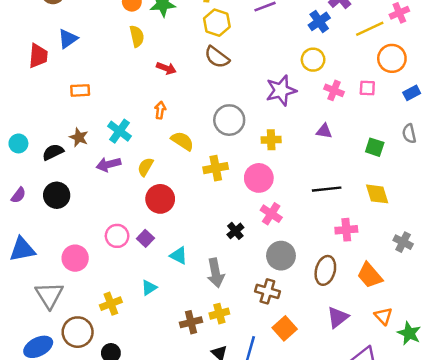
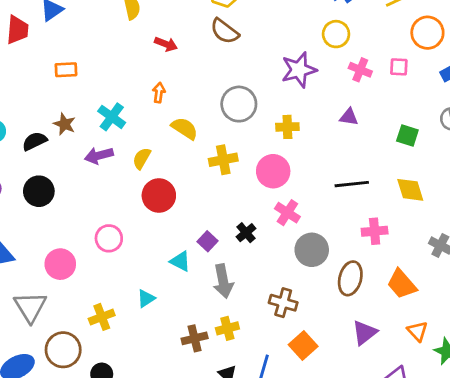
purple square: (145, 238) -> (207, 241), moved
gray circle: (281, 256) -> (312, 250), moved

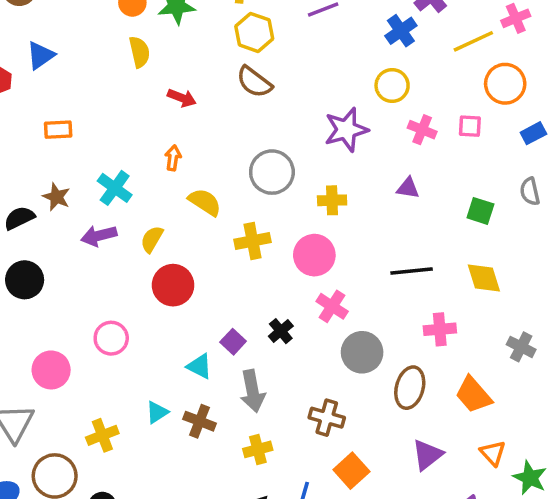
brown cross: (195, 338) -> (200, 421), moved, turned 35

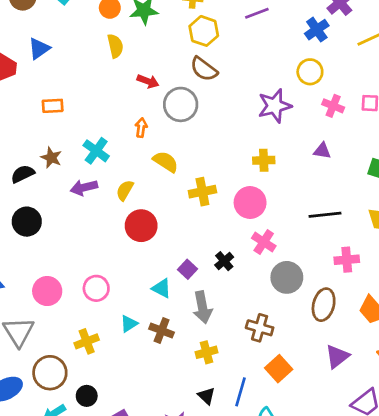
gray circle: (272, 172) -> (181, 104), moved
pink circle: (111, 338) -> (96, 288), moved

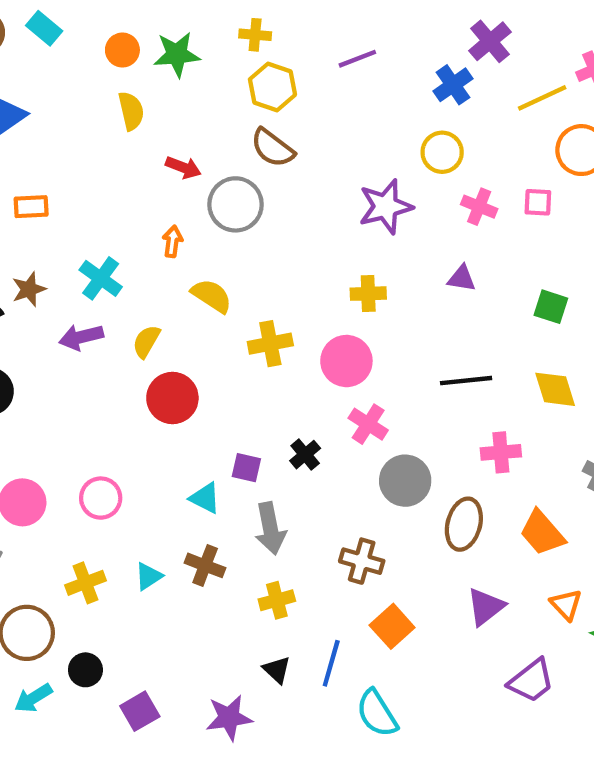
brown star: (51, 158) -> (29, 289), turned 30
purple square: (187, 269) -> (246, 468), turned -30
cyan triangle: (129, 324) -> (149, 576), moved

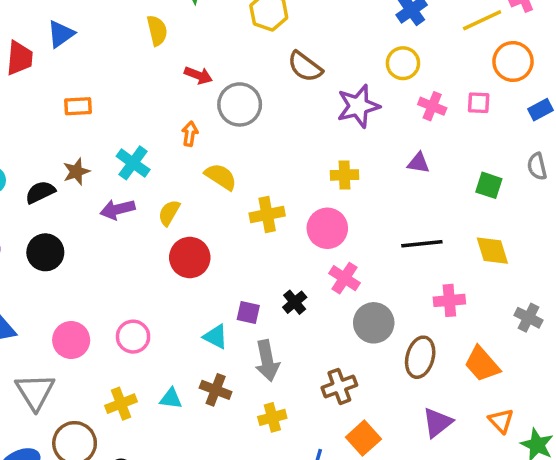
brown semicircle: (272, 148) -> (305, 67), moved
brown cross: (362, 561) -> (339, 386), turned -36
cyan triangle: (149, 576) -> (171, 398), turned 40

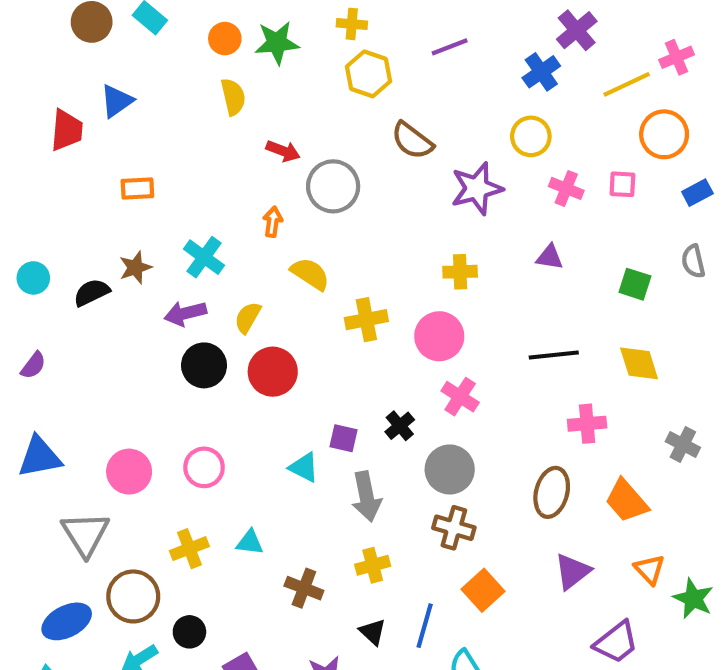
black circle: (45, 252) -> (204, 365), moved
gray circle: (374, 323) -> (450, 469), moved
brown cross: (339, 386) -> (454, 528), turned 36
brown cross: (216, 390) -> (304, 588), moved

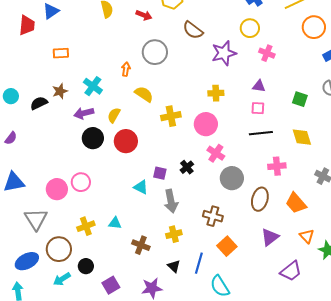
red arrow: (283, 151) -> (144, 15), moved
pink square: (622, 184) -> (258, 108), moved
pink circle: (204, 467) -> (81, 182), moved
gray circle: (450, 469) -> (232, 178), moved

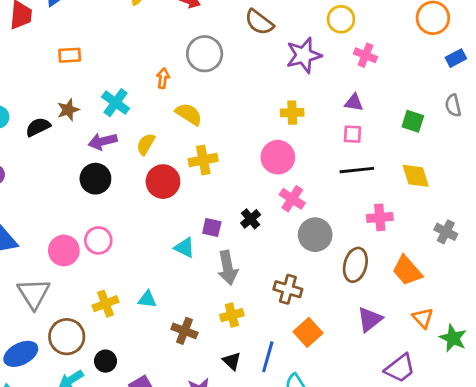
yellow cross: (171, 116) -> (203, 160), moved
black circle: (93, 138) -> (95, 179), moved

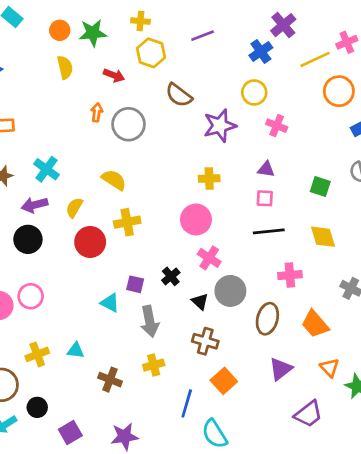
orange arrow: (163, 78) -> (97, 112), moved
black triangle: (232, 361) -> (200, 302), moved

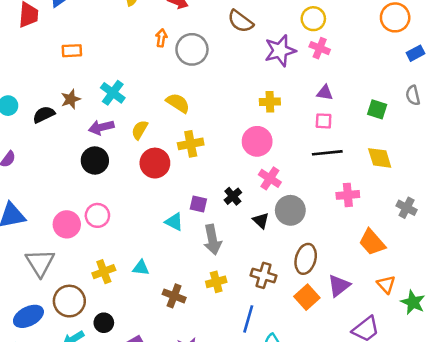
pink cross: (277, 126) -> (320, 48), moved
brown ellipse: (267, 319) -> (306, 259), moved
brown cross: (205, 341) -> (263, 275), moved
orange square: (224, 381) -> (307, 297), moved

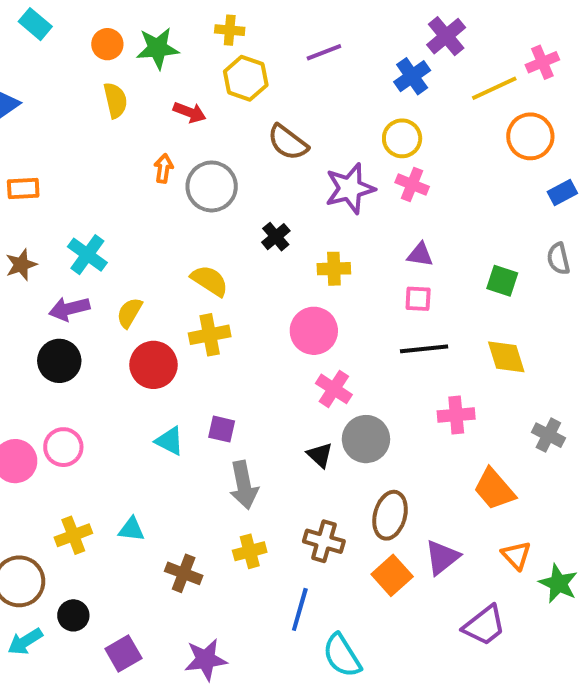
yellow semicircle: (178, 103) -> (210, 281), moved
black cross: (233, 196) -> (276, 237), moved
cyan triangle: (174, 222) -> (170, 441), moved

